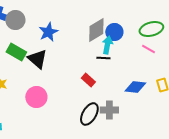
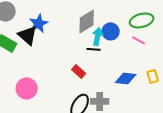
blue circle: (114, 32) -> (111, 31), moved
black triangle: (37, 59) -> (28, 35), moved

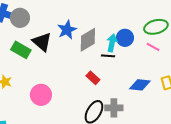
gray diamond: (87, 21) -> (88, 40), moved
blue star: (39, 23) -> (67, 30), moved

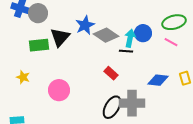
gray diamond: (88, 40) -> (106, 35), turned 65
black triangle: (42, 42) -> (60, 37), turned 30
green rectangle: (21, 50) -> (39, 45), turned -36
gray cross: (114, 108) -> (132, 103), size x1.4

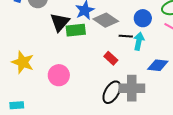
cyan arrow: (130, 38) -> (139, 41), moved
green rectangle: (39, 45) -> (76, 30), moved
yellow star: (23, 77) -> (23, 62), size x1.6

